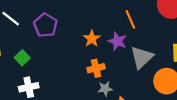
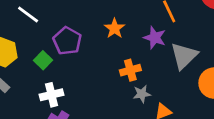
purple pentagon: (45, 25) -> (67, 41), moved
orange star: (92, 39) -> (115, 28), moved

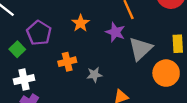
orange cross: (130, 70) -> (67, 62), moved
gray star: (142, 94) -> (94, 75), moved

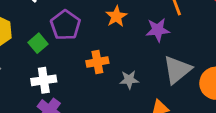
purple star: (115, 32) -> (158, 30), turned -30
gray triangle: (140, 49) -> (177, 70), moved

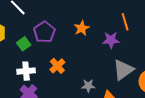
orange cross: (97, 62) -> (57, 66), moved, turned -35
gray star: (129, 80) -> (88, 86), moved

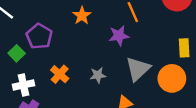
orange star: (82, 28) -> (82, 16), moved
gray star: (88, 86) -> (98, 75), moved

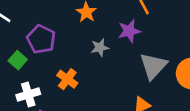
gray star: (98, 75) -> (100, 48), moved

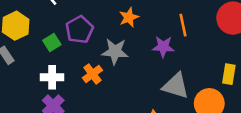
gray star: (100, 48) -> (115, 51), moved, size x1.5
gray triangle: (153, 66) -> (176, 86), turned 48

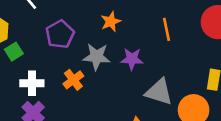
green square: (52, 42) -> (14, 52), moved
purple star: (163, 47) -> (132, 59), moved

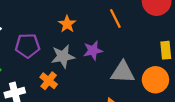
purple pentagon: (60, 34) -> (28, 46), turned -30

